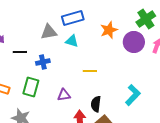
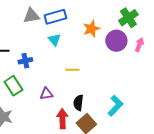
gray triangle: (49, 32) -> (31, 16), moved
cyan triangle: (72, 41) -> (54, 40), turned 32
green rectangle: (31, 87) -> (13, 86), turned -48
cyan L-shape: (133, 95) -> (115, 106), moved

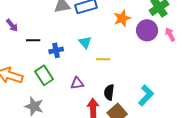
cyan triangle: (54, 40) -> (85, 42), moved
pink arrow: (139, 45) -> (170, 34), turned -48

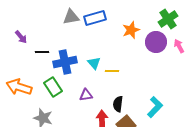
cyan triangle: (85, 42) -> (94, 63), moved
blue cross: (56, 50) -> (65, 62), size x1.6

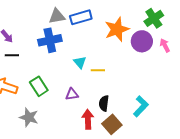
orange star: (131, 30) -> (117, 29), size x1.4
black line: (42, 52) -> (12, 55), moved
blue cross: (65, 62) -> (50, 40), moved

